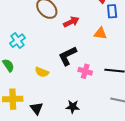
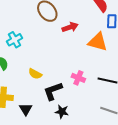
orange triangle: (100, 33) -> (98, 42), size x1.5
black L-shape: (68, 56) -> (53, 91), moved

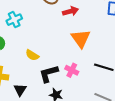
orange triangle: (98, 42) -> (81, 39), moved, turned 35
pink cross: (78, 78) -> (72, 70), moved

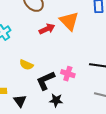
red arrow: (70, 11) -> (47, 29), moved
orange triangle: (81, 39) -> (69, 21), moved

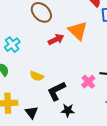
pink cross: (68, 74) -> (88, 82), moved, turned 32

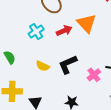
cyan cross: (12, 45) -> (36, 32), moved
black L-shape: (56, 91) -> (68, 64), moved

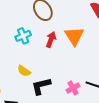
red arrow: (64, 31) -> (51, 40), turned -56
black L-shape: (68, 64) -> (41, 86), moved

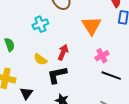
red arrow: (51, 40) -> (63, 52), moved
pink cross: (73, 88) -> (102, 56), moved

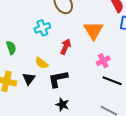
red arrow: (63, 52) -> (66, 47), moved
black triangle: (26, 93) -> (29, 79), moved

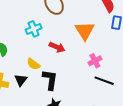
red arrow: (66, 47) -> (57, 47), turned 91
black L-shape: (58, 79) -> (50, 80), turned 110

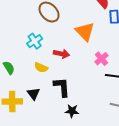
yellow semicircle: (33, 64) -> (41, 68), moved

